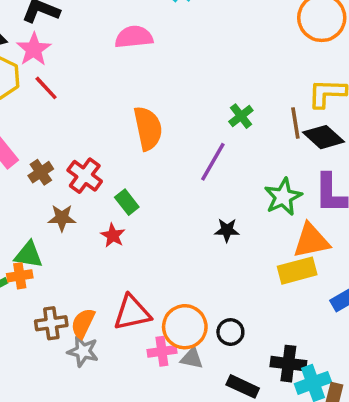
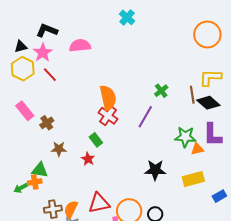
pink semicircle: (134, 37) -> (80, 46), moved
red cross: (85, 176) -> (108, 116), moved
green star: (283, 197) -> (185, 137), turned 30
black star: (227, 230) -> (155, 170), moved, size x1.5
orange triangle: (311, 241) -> (197, 149), moved, size x0.6

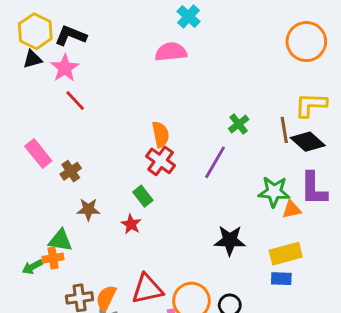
pink semicircle: (80, 46) -> (171, 52), moved
yellow hexagon: (23, 69) -> (35, 31), moved
orange semicircle: (108, 98) -> (161, 134), size x0.7
blue rectangle: (219, 196) -> (281, 279), moved, turned 32

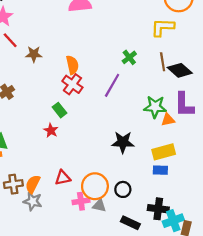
yellow L-shape: (311, 105) -> (163, 27), moved
brown star: (88, 209) -> (34, 54), moved
red triangle: (147, 289) -> (63, 178), size x0.7

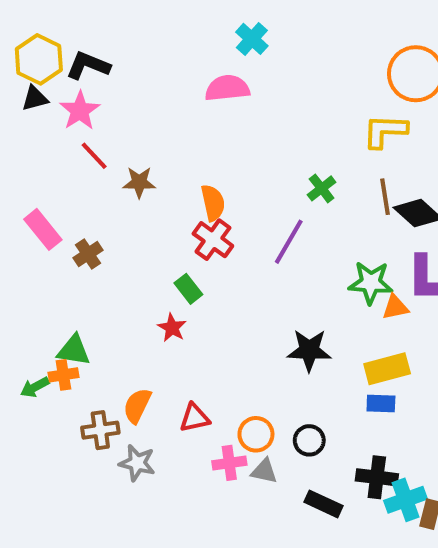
orange semicircle: (33, 184) -> (137, 406), moved
orange circle: (95, 186) -> (256, 434), size x0.7

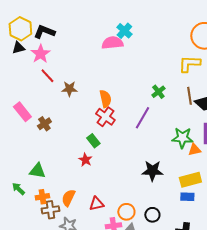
cyan cross: (252, 39) -> (124, 31), moved
orange cross: (63, 375) -> (42, 197), moved
green arrow: (35, 387) -> (18, 189), turned 72

